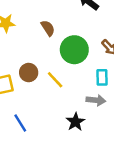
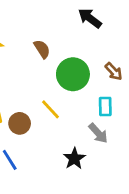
brown circle: (29, 73) -> (20, 123), moved
gray arrow: (96, 100) -> (98, 133), turned 42

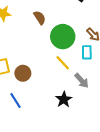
cyan rectangle: (105, 107) -> (87, 52), moved
yellow line: (50, 109) -> (63, 63), moved

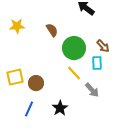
black star: (64, 99) -> (60, 108), moved
blue line: (16, 101) -> (29, 109), turned 56

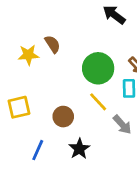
yellow star: (17, 26) -> (28, 55), moved
brown semicircle: (52, 30) -> (53, 44), moved
brown circle: (36, 83) -> (63, 117), moved

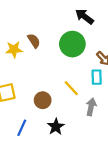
green circle: (98, 68) -> (72, 44), moved
gray arrow: (122, 125) -> (91, 107), turned -126

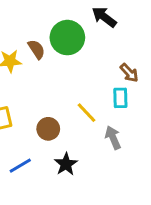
green circle: (72, 44) -> (67, 38), moved
gray arrow: (91, 107) -> (113, 138), turned -35
blue line: (22, 128) -> (20, 166), turned 35

